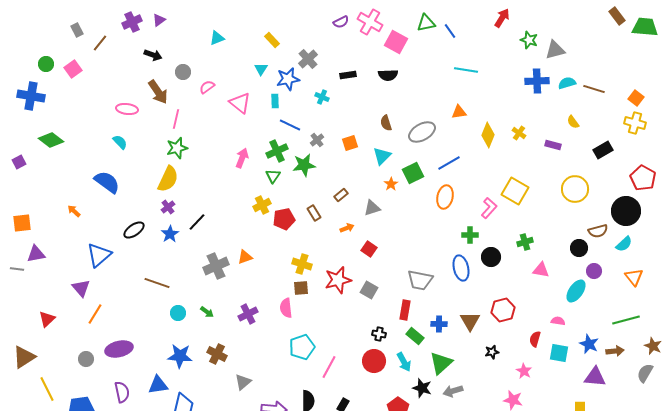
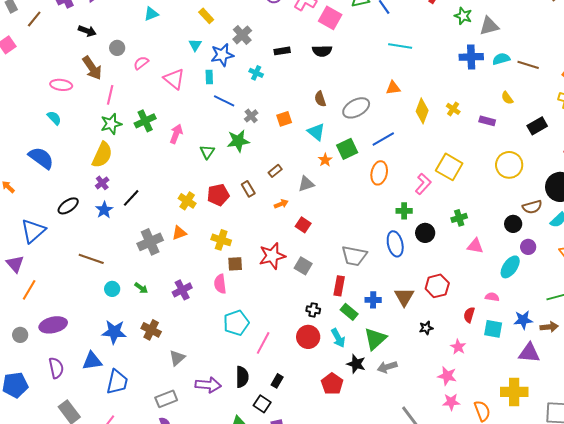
green cross: (277, 151) -> (145, 121), moved
cyan triangle: (382, 156) -> (316, 132), turned -36
yellow cross: (262, 205) -> (187, 201), moved, turned -30
yellow cross: (302, 264) -> (221, 240), moved
blue star: (589, 344) -> (523, 320), turned -30

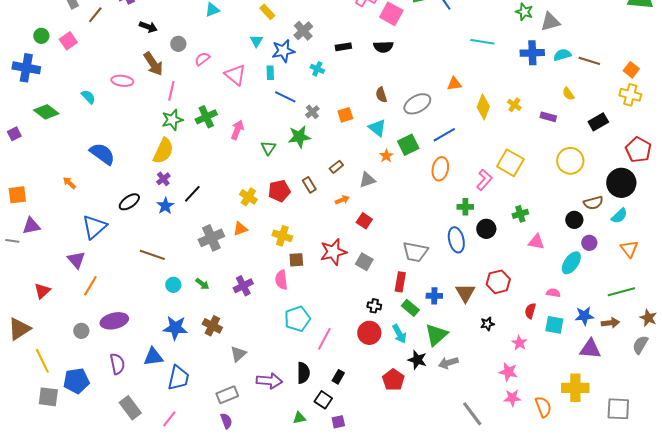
cyan line: (400, 46) -> (482, 42), moved
cyan semicircle: (54, 118) -> (88, 97), moved

